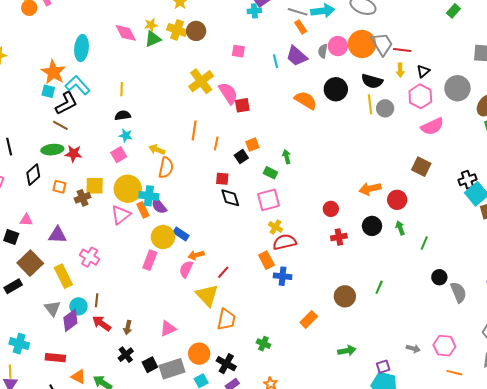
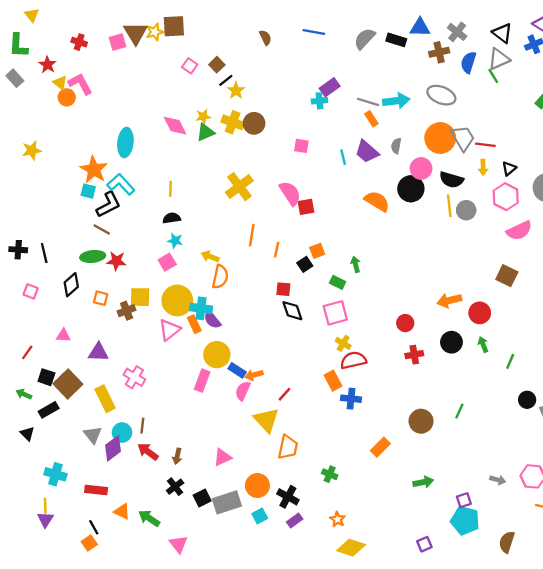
pink circle: (338, 46) -> (421, 168), moved
yellow cross: (201, 81) -> (239, 187), moved
blue rectangle: (181, 234) -> (237, 370), moved
black square: (11, 237) -> (46, 377), moved

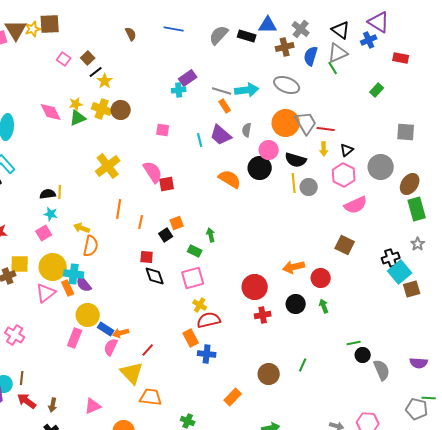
yellow line: (171, 189) -> (60, 192), moved
red circle: (405, 323) -> (255, 287), size x1.6
green line: (510, 361) -> (354, 343), moved, turned 56
orange trapezoid: (288, 447) -> (151, 397), turned -95

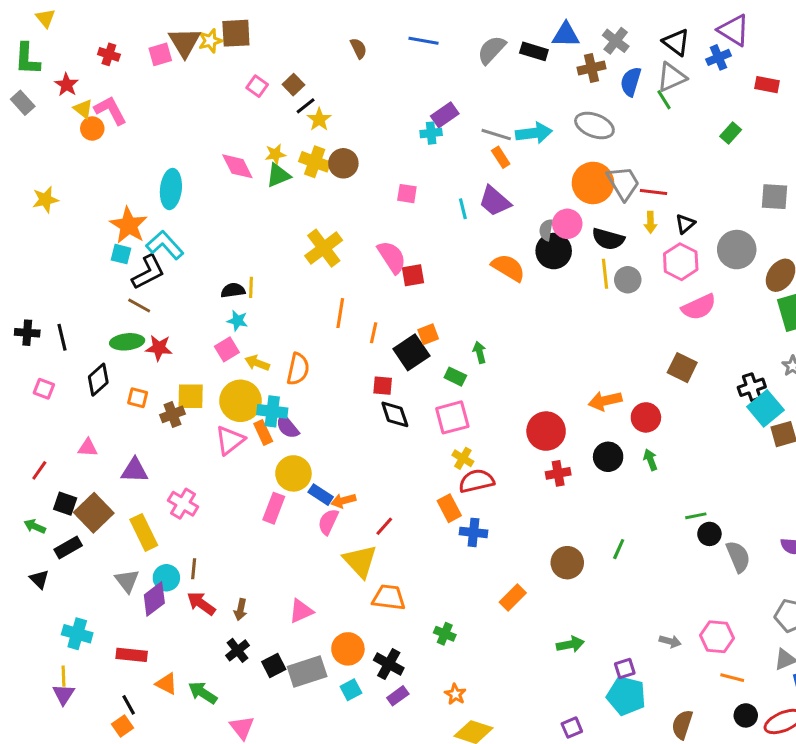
gray semicircle: (247, 130) -> (546, 230), moved
yellow arrow: (82, 228) -> (257, 363), moved
black square: (166, 235) -> (411, 352), size x1.6

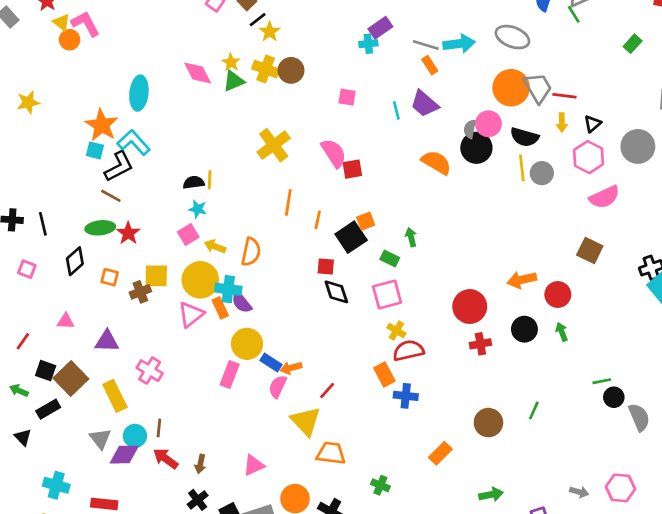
yellow star: (275, 154) -> (231, 62), turned -30
red star: (159, 348) -> (128, 233), turned 30
purple diamond: (154, 599) -> (124, 455), turned 36

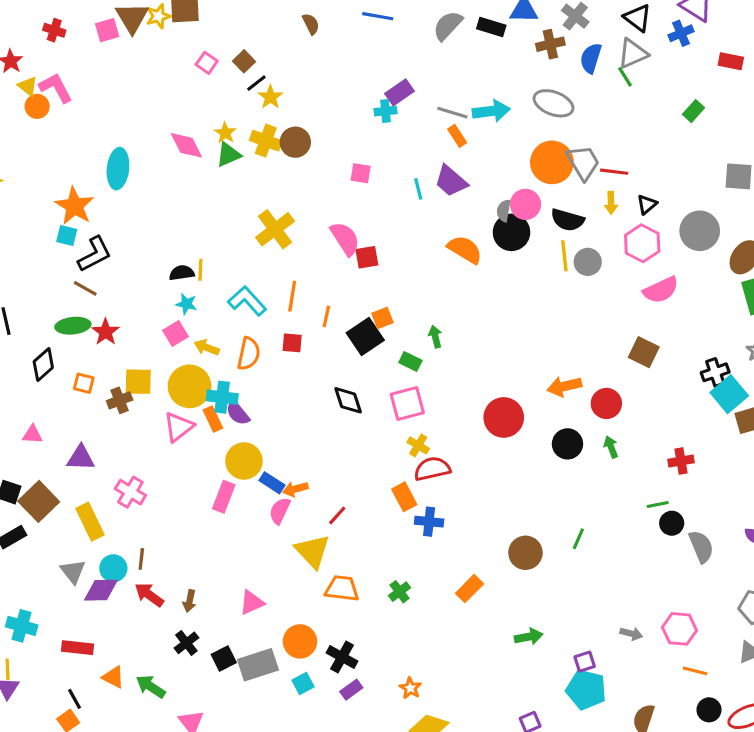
cyan L-shape: (134, 142) -> (247, 301), moved
red square: (326, 266) -> (292, 343), moved
red cross: (480, 344) -> (681, 461), moved
green cross: (380, 485) -> (400, 592), moved, turned 30

